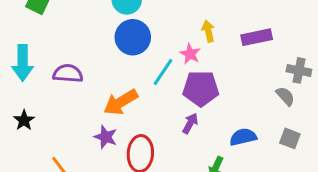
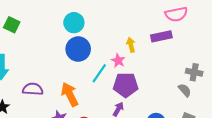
purple rectangle: (257, 37) -> (161, 36), moved
purple semicircle: (68, 73) -> (33, 89), moved
orange arrow: (121, 102) -> (70, 94), turned 95

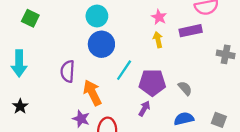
pink star: (118, 61) -> (159, 17), moved
gray cross: (194, 72) -> (226, 54), moved
purple semicircle: (33, 89) -> (68, 71), moved, turned -90
gray semicircle: (185, 90) -> (185, 88), moved

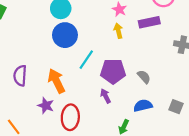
purple semicircle: (68, 71) -> (20, 76), moved
purple arrow: (144, 109) -> (106, 96), turned -56

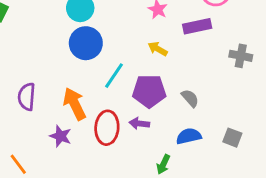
yellow arrow: (118, 31) -> (158, 49), moved, turned -48
purple arrow: (106, 96) -> (139, 123), turned -56
red ellipse: (70, 117) -> (107, 128), moved

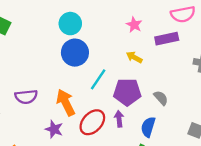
purple semicircle: (27, 97) -> (26, 97), turned -100
purple arrow: (139, 123) -> (119, 119), turned 77
red ellipse: (107, 128) -> (92, 122), turned 40
blue semicircle: (189, 136) -> (148, 127), moved, turned -60

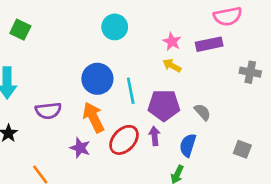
cyan circle: (70, 24) -> (115, 27), moved
pink star: (134, 25) -> (172, 42), moved
blue circle: (75, 53) -> (97, 79), moved
cyan line: (98, 79) -> (131, 91), turned -45

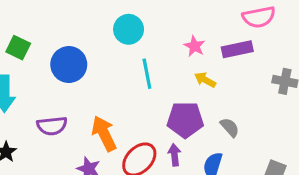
green square: (20, 30) -> (18, 48), moved
yellow arrow: (172, 65) -> (205, 80), moved
blue circle: (97, 79) -> (69, 65), moved
cyan line: (131, 91) -> (147, 74), moved

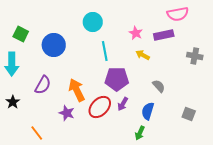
purple pentagon: (185, 120) -> (117, 79), moved
purple semicircle: (52, 126) -> (43, 85), turned -54
purple arrow: (175, 155) -> (123, 104), turned -144

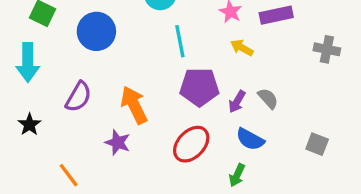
purple arrow: (123, 104) -> (237, 102), moved
red ellipse: (100, 107) -> (191, 144), moved
blue semicircle: (148, 111) -> (250, 139), turned -78

